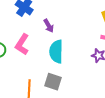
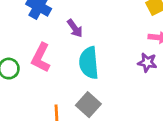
gray square: (53, 82) -> (88, 105), turned 30

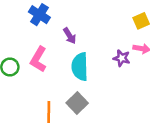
purple star: (147, 62) -> (122, 58), moved

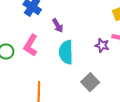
gray square: (77, 103) -> (90, 82), moved

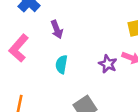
cyan semicircle: (66, 52) -> (61, 64), size x0.6

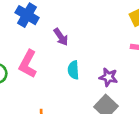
purple star: (108, 64) -> (108, 77), moved

